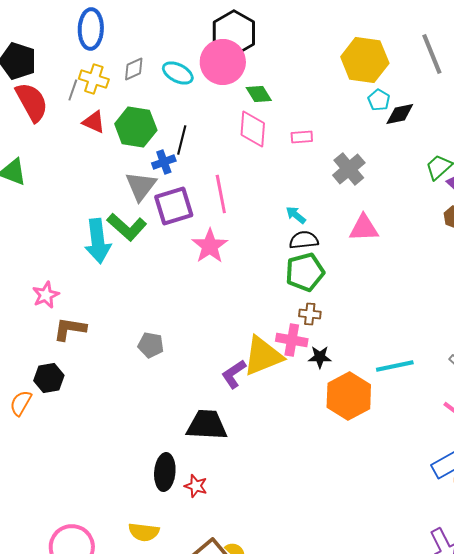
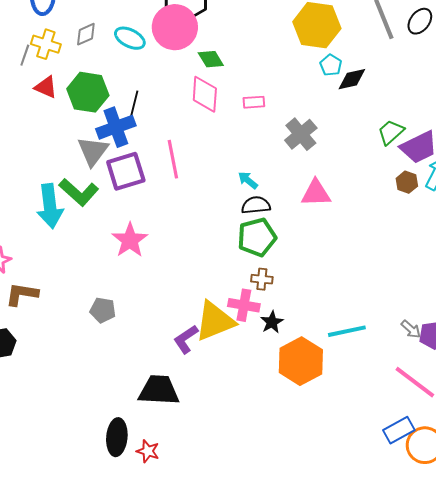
blue cross: (164, 162) -> (116, 127), size x1.6
pink star: (210, 246) -> (130, 240), moved
black star: (320, 357) -> (272, 322), turned -30

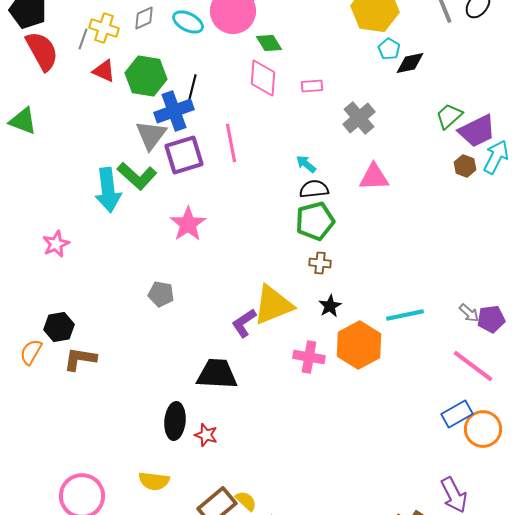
brown L-shape: (22, 294) -> (80, 359), moved
pink cross: (244, 305) -> (309, 357), moved

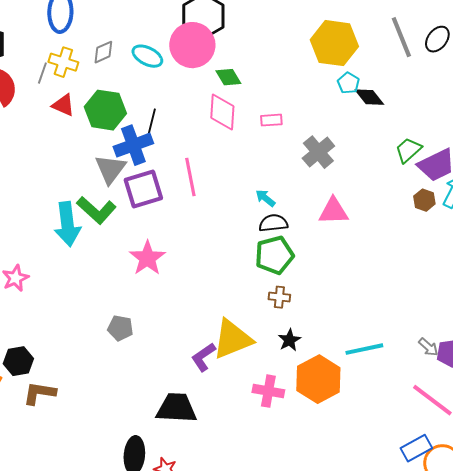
black diamond: (410, 63) -> (369, 97), turned 64

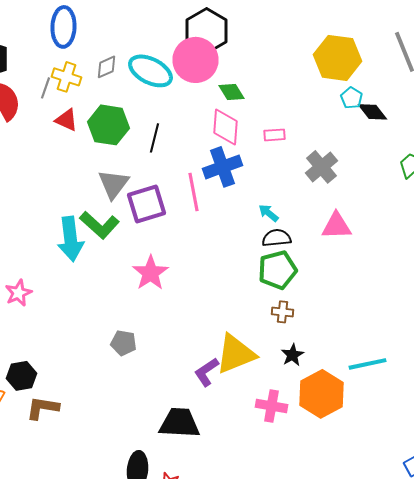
cyan ellipse: (147, 56) -> (150, 71), size x1.4
blue cross: (133, 145) -> (222, 167), moved

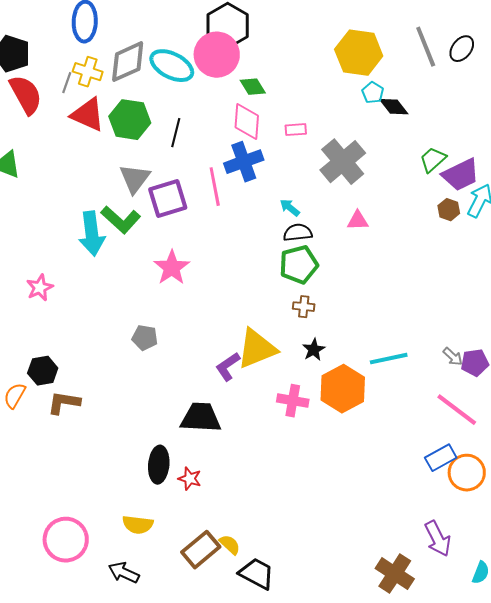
gray diamond: (106, 67) -> (128, 62), size x1.8
red triangle: (66, 120) -> (88, 115), size x1.5
gray cross: (322, 167) -> (343, 162), size x1.4
pink triangle: (336, 226) -> (358, 221), size x0.7

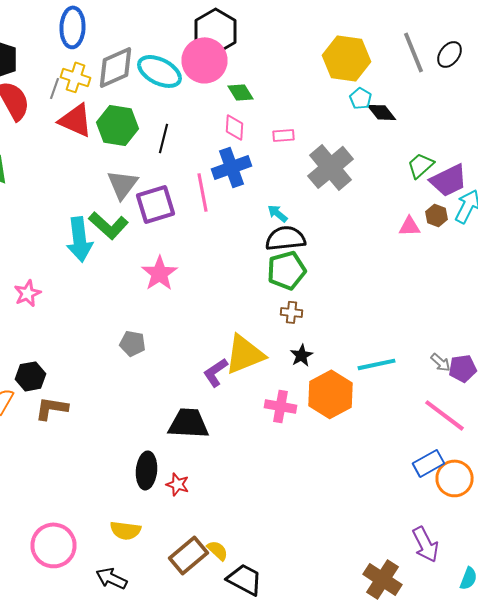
pink diamond: (247, 122) -> (234, 127), size x0.7
pink triangle: (358, 221) -> (410, 226), moved
black semicircle: (298, 233) -> (286, 238), size x1.4

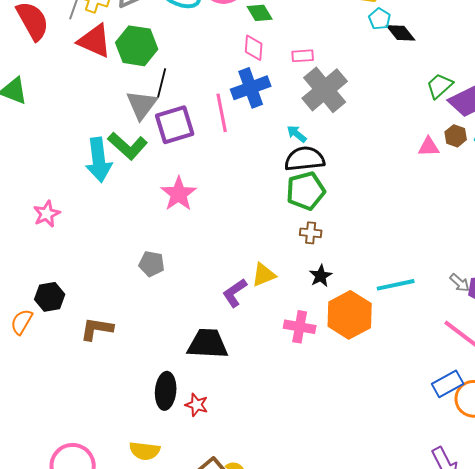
black line: (164, 138) -> (162, 83), moved
gray cross: (330, 167) -> (325, 90), moved
yellow triangle: (244, 354) -> (264, 275), size x0.6
brown L-shape: (52, 408) -> (97, 329), moved

